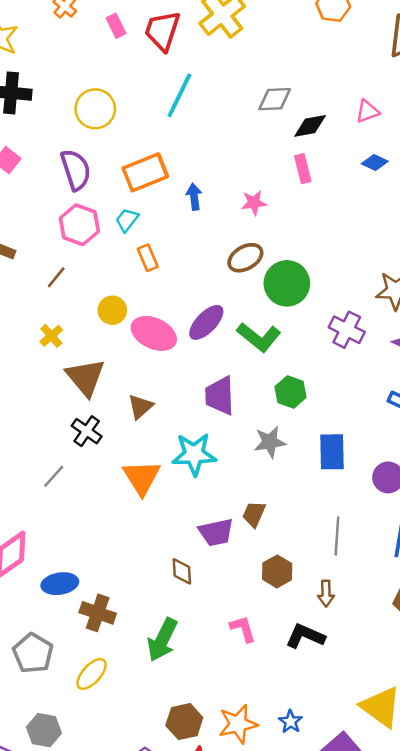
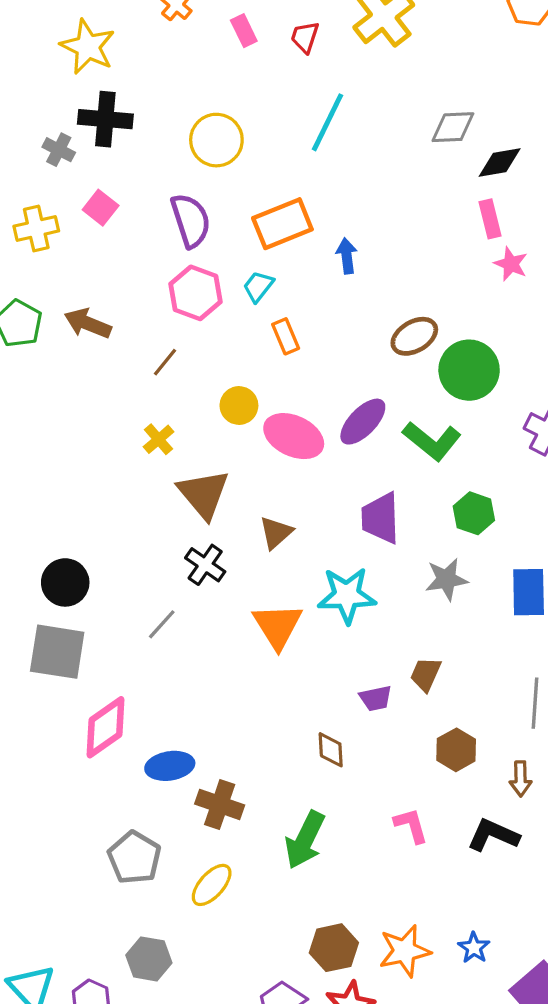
red trapezoid: (162, 31) -> (305, 37), size x0.6
pink star: (254, 203) -> (511, 264), moved, turned 30
purple trapezoid: (216, 532) -> (376, 698), size x0.7

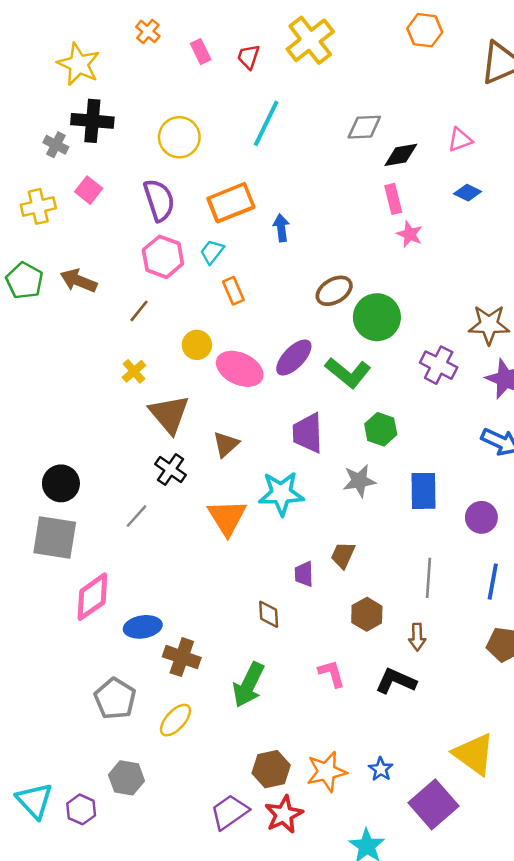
purple trapezoid: (376, 698) -> (304, 574), turned 100

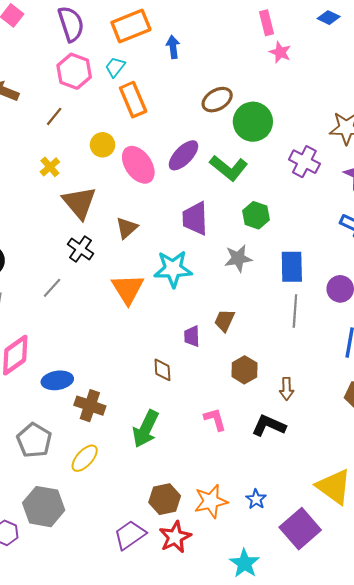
orange rectangle: (233, 291) -> (133, 100), size x1.5
pink ellipse: (240, 369) -> (138, 165), turned 30
gray line: (429, 578) -> (295, 311), moved
gray hexagon: (126, 778) -> (44, 507), size x1.4

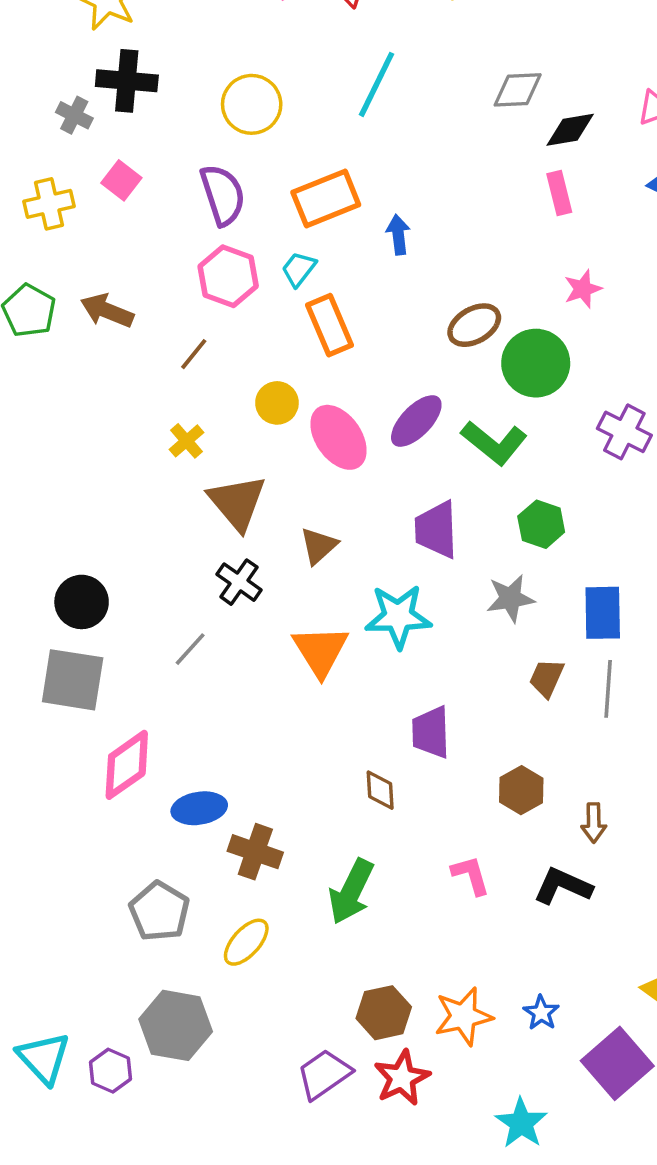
pink star: (280, 52) -> (583, 289), moved, turned 30
brown trapezoid: (225, 320) -> (547, 678), moved
purple trapezoid: (192, 336) -> (431, 732), size x1.4

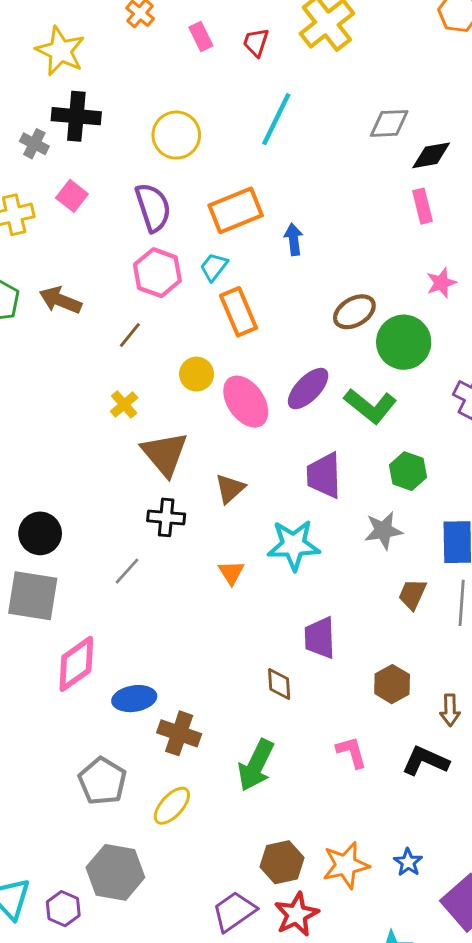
black cross: (239, 582) -> (166, 517), turned -30
orange triangle: (320, 651) -> (231, 573), size x0.6

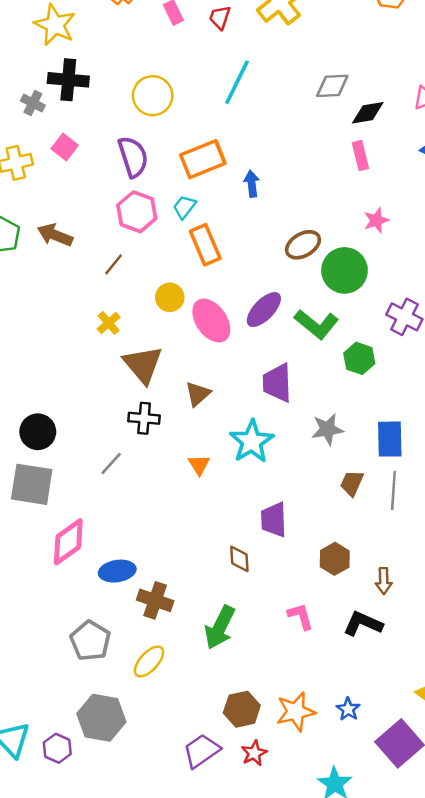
green hexagon: (408, 471) -> (359, 358), moved
cyan star: (294, 545) -> (252, 442), turned -30
red star: (296, 914) -> (254, 753), size x0.7

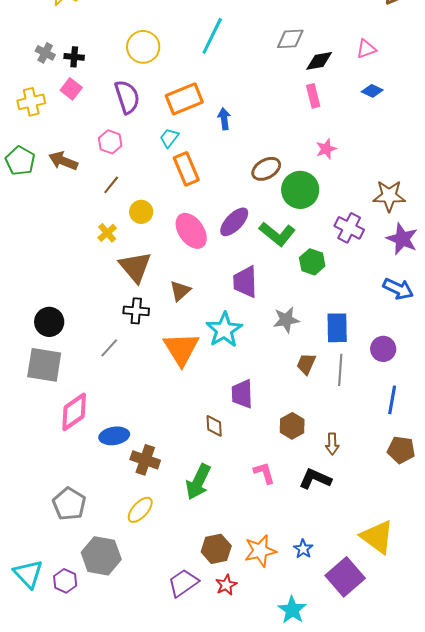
black cross: (68, 80) -> (74, 57), moved, size x0.6
pink hexagon: (137, 212) -> (110, 142), moved, size x0.7
yellow circle: (170, 297) -> (141, 212), moved
orange triangle: (199, 465) -> (181, 349), size x2.0
gray pentagon: (90, 641) -> (69, 504), moved

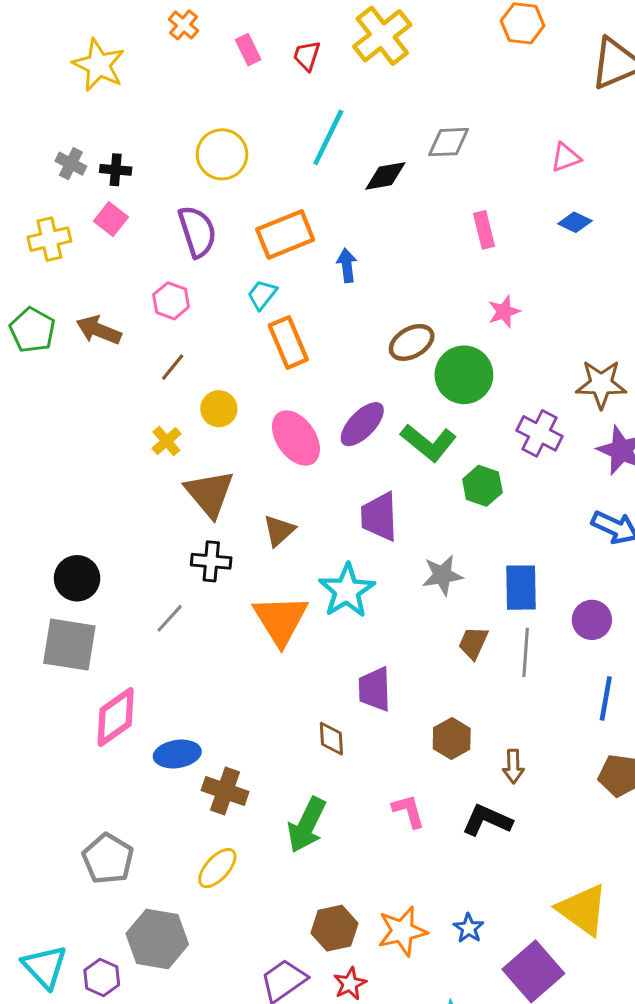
black diamond: (319, 61) -> (385, 176), moved

